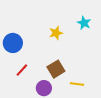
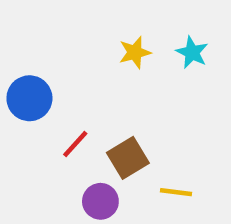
yellow star: (56, 33) -> (135, 52), moved
red line: (22, 70) -> (75, 144), moved

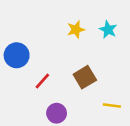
brown square: (128, 158) -> (85, 77), moved
yellow line: (176, 192) -> (112, 105), moved

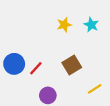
blue circle: (17, 55) -> (14, 64), moved
yellow line: (112, 105) -> (95, 89), turned -40

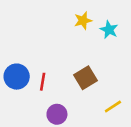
yellow star: (64, 25) -> (83, 21), moved
red line: (36, 68) -> (43, 82), turned -32

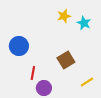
blue circle: (17, 77) -> (19, 46), moved
red line: (43, 82) -> (33, 73), moved

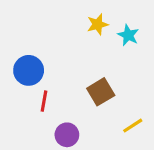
red line: (33, 73) -> (44, 101), moved

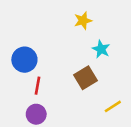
cyan star: (128, 35) -> (101, 49), moved
purple circle: (67, 135) -> (36, 114), moved

